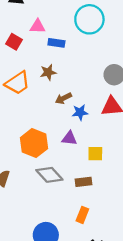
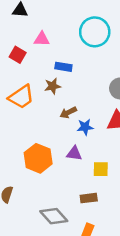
blue rectangle: (56, 43) -> (63, 67), moved
gray diamond: (49, 175) -> (54, 216), moved

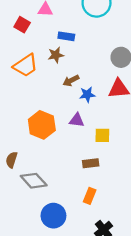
gray diamond: (54, 216) -> (34, 181), moved

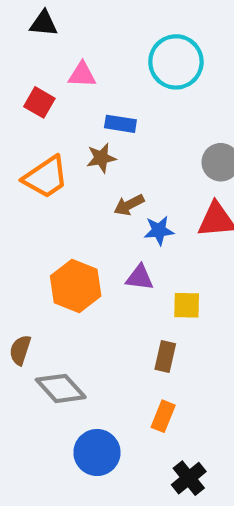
brown rectangle: (91, 163) -> (165, 356), turned -70

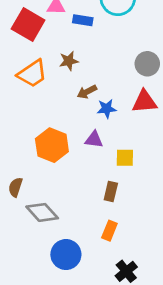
red square: (39, 102) -> (28, 24), size x1.6
blue rectangle: (120, 124) -> (83, 20), moved

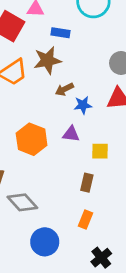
blue rectangle: (83, 20) -> (61, 33), moved
brown star: (69, 61) -> (47, 60), size x1.5

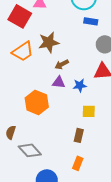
blue rectangle: (61, 33) -> (91, 21), moved
blue star: (83, 105) -> (80, 85), moved
purple triangle: (71, 134) -> (59, 82), moved

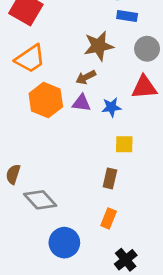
brown star: (49, 42) -> (99, 46), moved
orange hexagon: (37, 102) -> (46, 100), moved

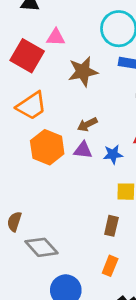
brown star: (99, 46) -> (83, 72), moved

